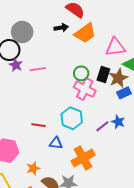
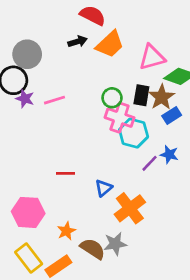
cyan hexagon: (72, 118) -> (134, 133), moved
blue triangle: (56, 143) -> (104, 188), moved, turned -40

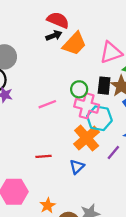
black arrow: (78, 42) -> (54, 35), moved
pink line: (54, 100) -> (47, 104), moved
purple line: (150, 163) -> (113, 152), moved
orange cross: (130, 208) -> (87, 138), moved

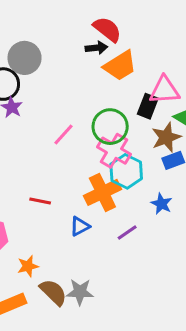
black rectangle: (104, 86) -> (148, 106), moved
green circle: (79, 89) -> (110, 127), size x1.5
pink line: (47, 104) -> (63, 135), turned -42
purple line: (113, 152) -> (127, 232), moved

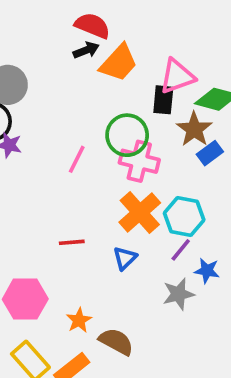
cyan hexagon: (126, 171) -> (184, 217), moved
blue star: (162, 204) -> (207, 271), moved
gray star: (80, 292) -> (178, 294), moved

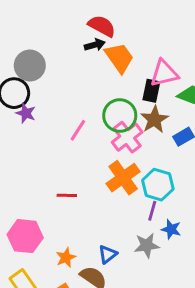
orange trapezoid: (119, 63) -> (119, 58), turned -84
brown star: (194, 129) -> (154, 120), moved
pink cross: (139, 161) -> (127, 137), turned 32
purple line: (181, 250) -> (152, 211), turned -30
blue triangle: (125, 258) -> (108, 254), moved

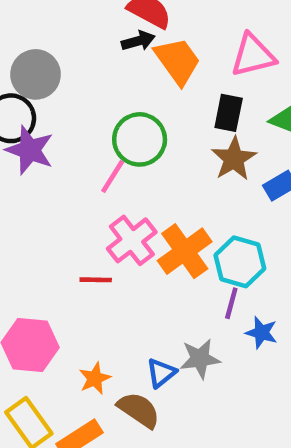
pink triangle: (164, 73) -> (253, 55), moved
purple star: (26, 113) -> (30, 150), size x1.5
green circle: (120, 115) -> (140, 139), moved
pink cross: (127, 137) -> (132, 240), moved
gray star: (147, 245) -> (200, 359), moved

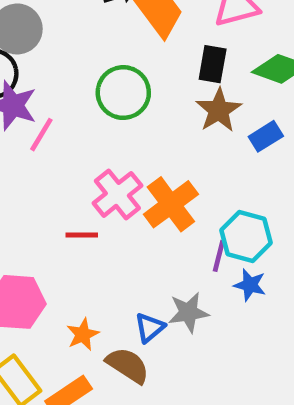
pink line: (113, 176) -> (41, 135), moved
cyan hexagon: (240, 262) -> (246, 236), moved

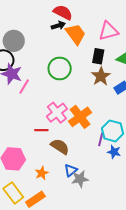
gray star: (188, 312) -> (80, 179), moved
brown semicircle: (128, 365) -> (60, 147), moved

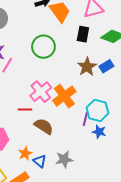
brown star: (101, 76) -> (87, 67), moved
blue triangle: (71, 170) -> (40, 161), moved, turned -40

